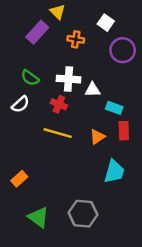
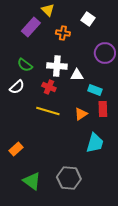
purple circle: (123, 50) -> (105, 53), moved

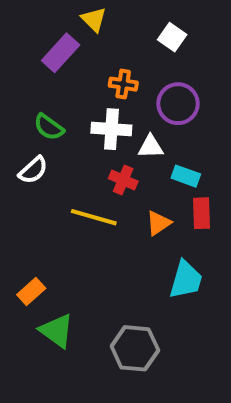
orange cross: (63, 33) -> (123, 84), moved
purple circle: (105, 53) -> (178, 104), moved
red cross: (49, 87) -> (123, 180), moved
green triangle: (32, 181) -> (57, 331), moved

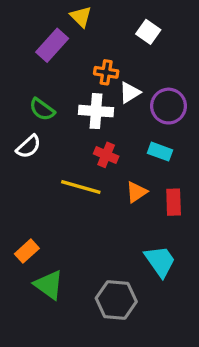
purple circle: (178, 104) -> (169, 106), moved
white triangle: (151, 147) -> (130, 93), moved, turned -30
red rectangle: (201, 213) -> (174, 202), moved
cyan trapezoid: (186, 280) -> (160, 261), moved, turned -51

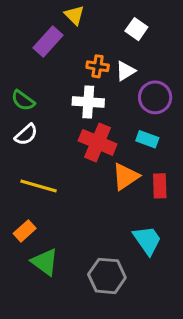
white triangle: (130, 93) -> (126, 71), moved
green semicircle: (42, 109) -> (23, 100), moved
red cross: (106, 155) -> (98, 142), size x1.6
yellow line: (81, 187) -> (39, 186), moved
orange triangle: (136, 192) -> (126, 177), size x1.4

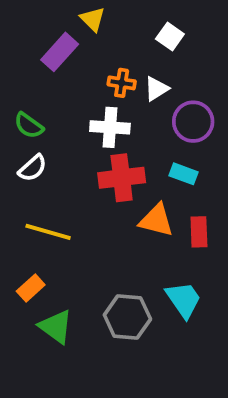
red cross: (98, 142) -> (122, 178), turned -30
orange triangle: (126, 177) -> (156, 220), turned 48
gray hexagon: (107, 276) -> (127, 317), moved

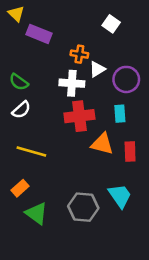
yellow triangle: (93, 19) -> (16, 14), moved
purple rectangle: (60, 52) -> (39, 34), turned 70
white triangle: (156, 89) -> (97, 69), moved
cyan rectangle: (183, 174) -> (120, 114), turned 66

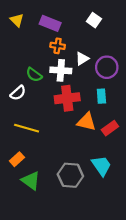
yellow triangle: (16, 14) -> (17, 20), moved
purple rectangle: (39, 34) -> (50, 23), moved
orange cross: (79, 54) -> (58, 46), moved
green semicircle: (19, 82) -> (34, 75), moved
red rectangle: (130, 151) -> (110, 128), turned 56

